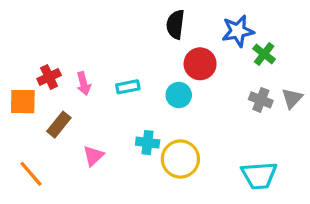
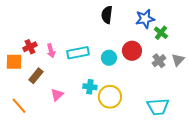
red circle: (200, 64) -> (132, 51), moved
cyan rectangle: (128, 87) -> (78, 53), size x1.5
gray cross: (261, 100) -> (159, 61), turned 32

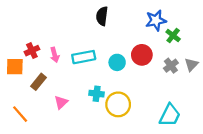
black semicircle: (107, 15) -> (102, 16), moved
cyan trapezoid: (158, 107) -> (170, 115), turned -60

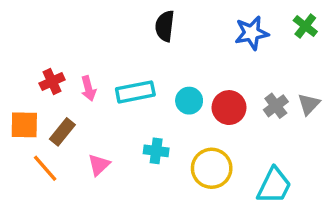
green cross: (173, 35) -> (305, 26), moved
red circle: (142, 55) -> (229, 108), moved
orange square: (15, 67) -> (24, 125), moved
yellow circle: (118, 104) -> (212, 168), moved
orange line: (20, 114) -> (45, 168), moved

